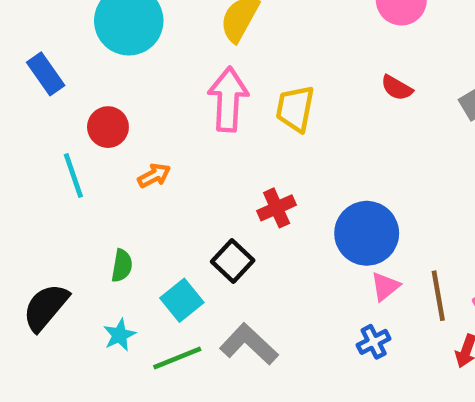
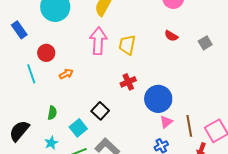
red cross: (277, 208) -> (128, 82), moved

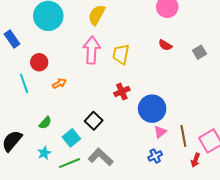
green semicircle: (52, 113) -> (45, 123), turned 32

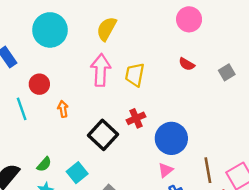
orange arrow: (59, 83) -> (63, 109), turned -72
black square: (94, 121) -> (103, 135), moved, size x1.4
green semicircle: (45, 123) -> (44, 164), moved
pink triangle: (160, 132) -> (165, 170), moved

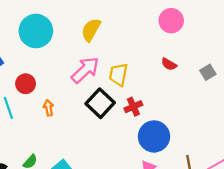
pink arrow: (101, 70) -> (85, 70), turned 44
red cross: (136, 118) -> (133, 107), moved
black square: (103, 135) -> (100, 103), moved

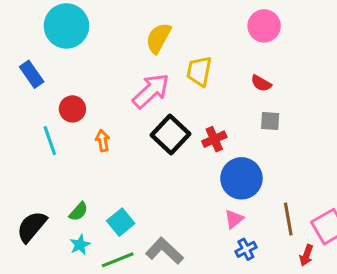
cyan circle: (36, 31) -> (66, 26), moved
gray square: (208, 72) -> (270, 121), moved, turned 35
yellow trapezoid: (118, 75) -> (199, 71), moved

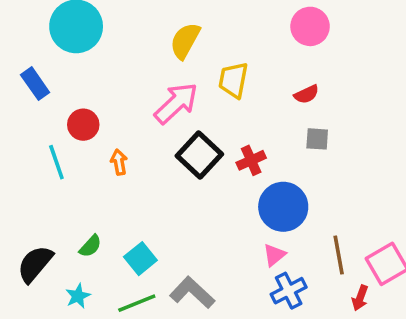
red semicircle: (261, 83) -> (306, 94), turned -55
cyan star: (80, 245) -> (78, 296), moved
blue cross: (246, 249) -> (289, 291), size x1.4

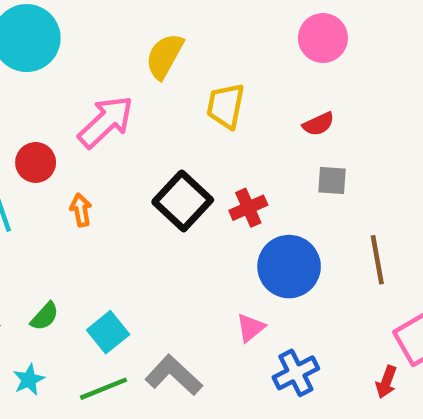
pink arrow: (176, 103) -> (106, 122), moved
pink triangle: (274, 255) -> (251, 328), moved
brown line: (339, 255) -> (377, 260), moved

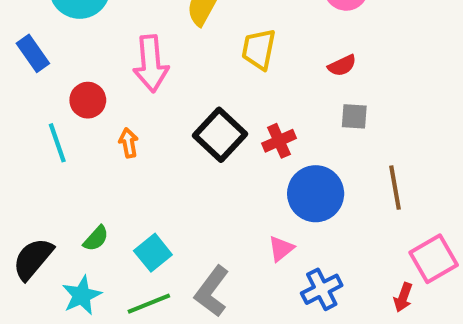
pink arrow: (106, 122) -> (151, 64), turned 128
gray L-shape: (174, 375) -> (212, 291), turned -96
cyan star: (29, 380) -> (82, 295), size x1.4

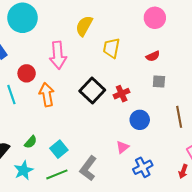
orange arrow: (128, 143) -> (47, 95), size x1.6
blue circle: (316, 194) -> (140, 120), size x0.7

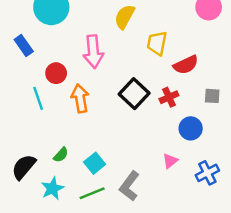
red semicircle: (153, 56) -> (186, 65), moved, size x1.5
gray square: (159, 81) -> (212, 96), moved
blue cross: (143, 167) -> (207, 173), moved

